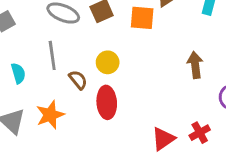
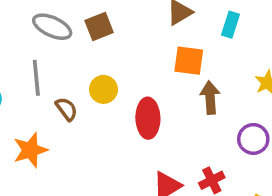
orange square: (142, 18) -> (189, 61), moved
red ellipse: (107, 102) -> (148, 118), moved

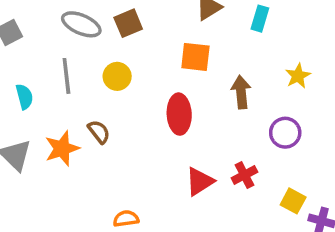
orange square: (189, 61) -> (195, 57), moved
yellow circle: (103, 89) -> (117, 76), moved
brown semicircle: (66, 109) -> (99, 132), moved

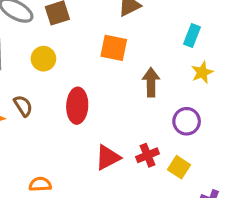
cyan rectangle: (260, 19) -> (192, 36), moved
red ellipse: (179, 114) -> (77, 106), moved
yellow square: (293, 201) -> (179, 167), moved

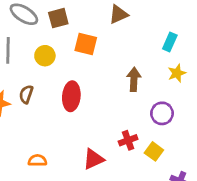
orange square: (114, 48) -> (86, 44), moved
brown semicircle: (23, 106) -> (26, 94), turned -132
red triangle: (108, 157) -> (93, 159), moved

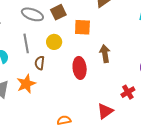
brown arrow: (134, 79) -> (105, 54), moved
brown semicircle: (26, 94) -> (40, 63), moved

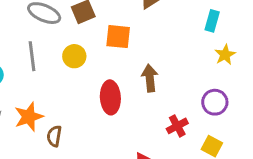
brown semicircle: (40, 63) -> (54, 136), moved
red cross: (128, 92) -> (177, 126), moved

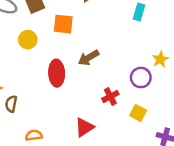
yellow star: (225, 55) -> (160, 59), moved
brown arrow: (150, 78) -> (88, 58), turned -115

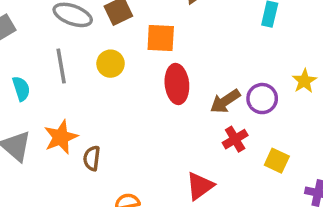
brown arrow: (88, 58) -> (225, 101), moved
red ellipse: (57, 73) -> (177, 84), moved
purple circle: (141, 78) -> (262, 99), moved

